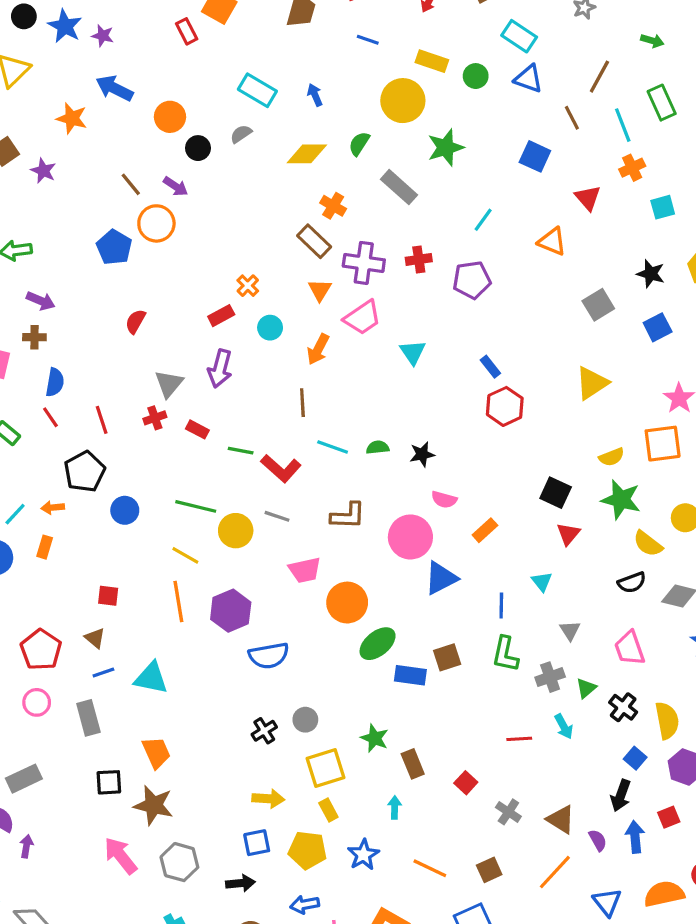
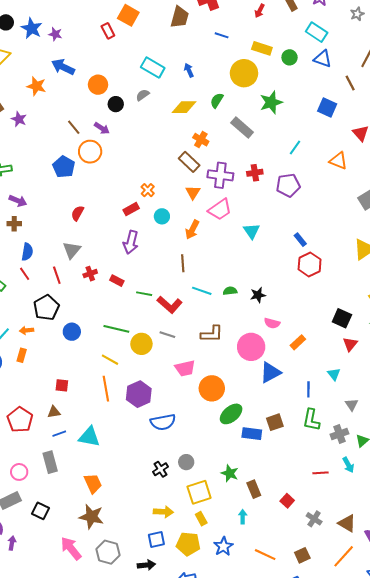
gray triangle: (169, 384) -> (72, 250), moved
brown triangle: (95, 638) -> (54, 412), turned -48
pink circle: (37, 702) -> (19, 472), moved
black square: (109, 782) -> (41, 511), moved, turned 30

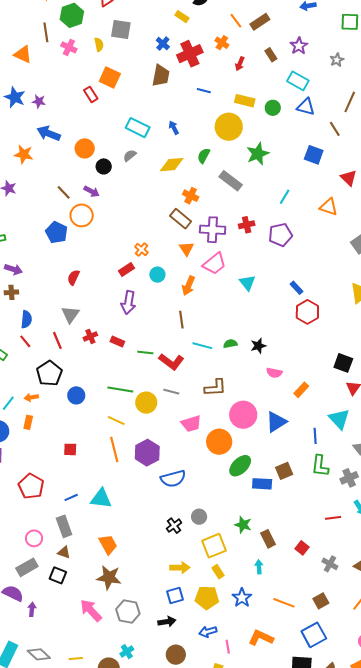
pink circle: (251, 347) -> (243, 415), moved
cyan triangle: (334, 374) -> (339, 419), size x1.6
brown triangle: (54, 412) -> (64, 552), moved, turned 32

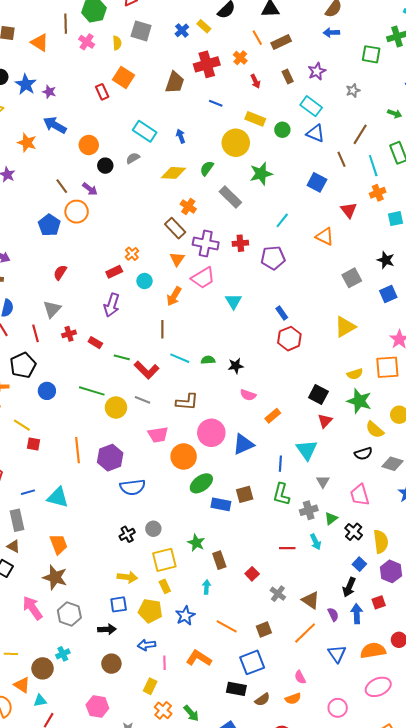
blue cross: (163, 44) -> (182, 30), moved
red arrow: (240, 64) -> (255, 81), turned -56
yellow line: (116, 421) -> (22, 425), moved

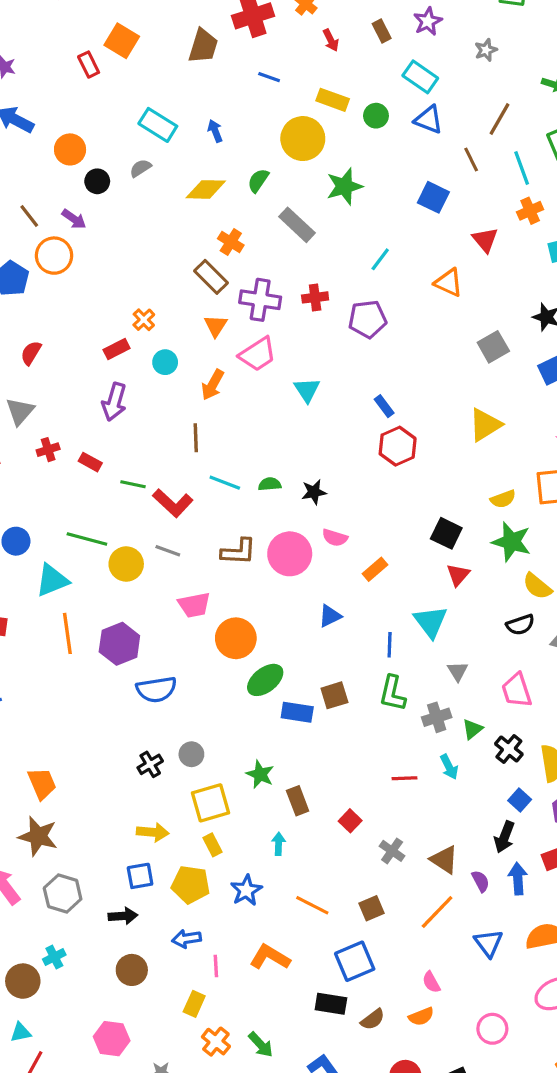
pink circle: (211, 433) -> (290, 554), moved
blue triangle: (243, 444) -> (330, 616), size x0.7
cyan triangle: (58, 497) -> (52, 580), moved, turned -35

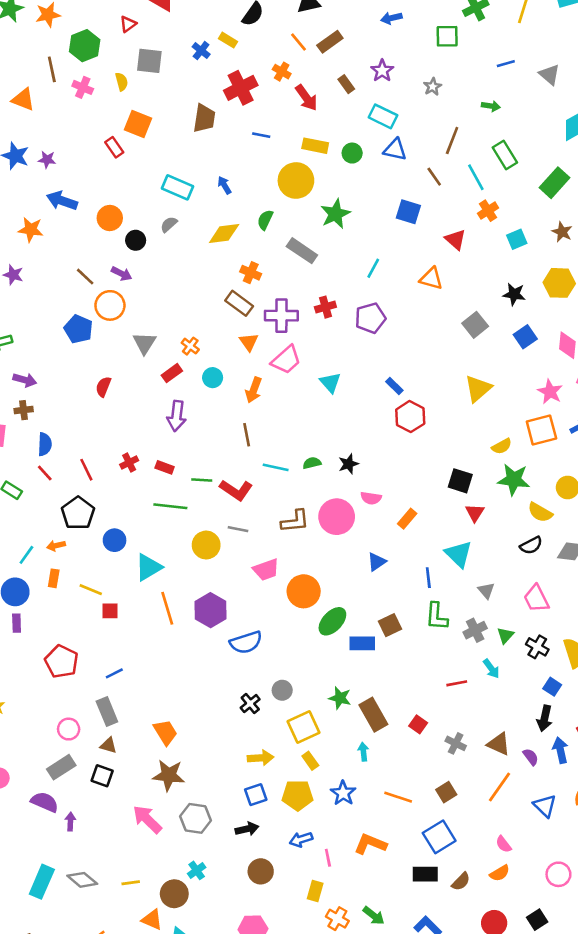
red arrow: (331, 40) -> (306, 98), size x1.5
gray triangle: (20, 411) -> (144, 343), moved
green line: (87, 539) -> (170, 506), moved
brown rectangle: (298, 801) -> (373, 715), size x1.4

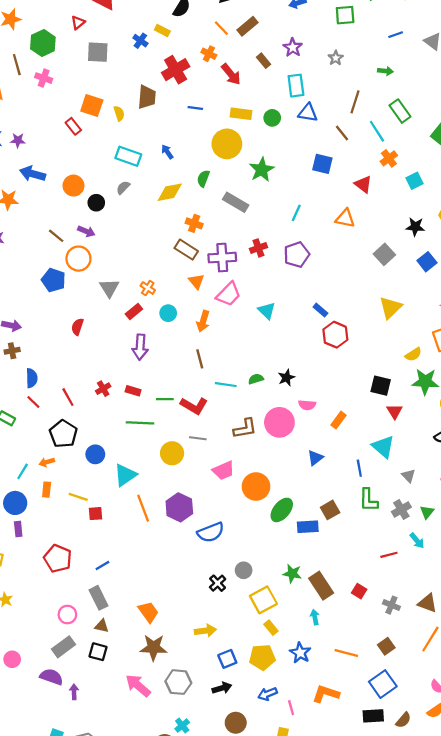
yellow semicircle: (122, 82) -> (119, 113), moved
cyan rectangle: (383, 116) -> (296, 86), turned 60
yellow arrow: (261, 758) -> (205, 631), moved

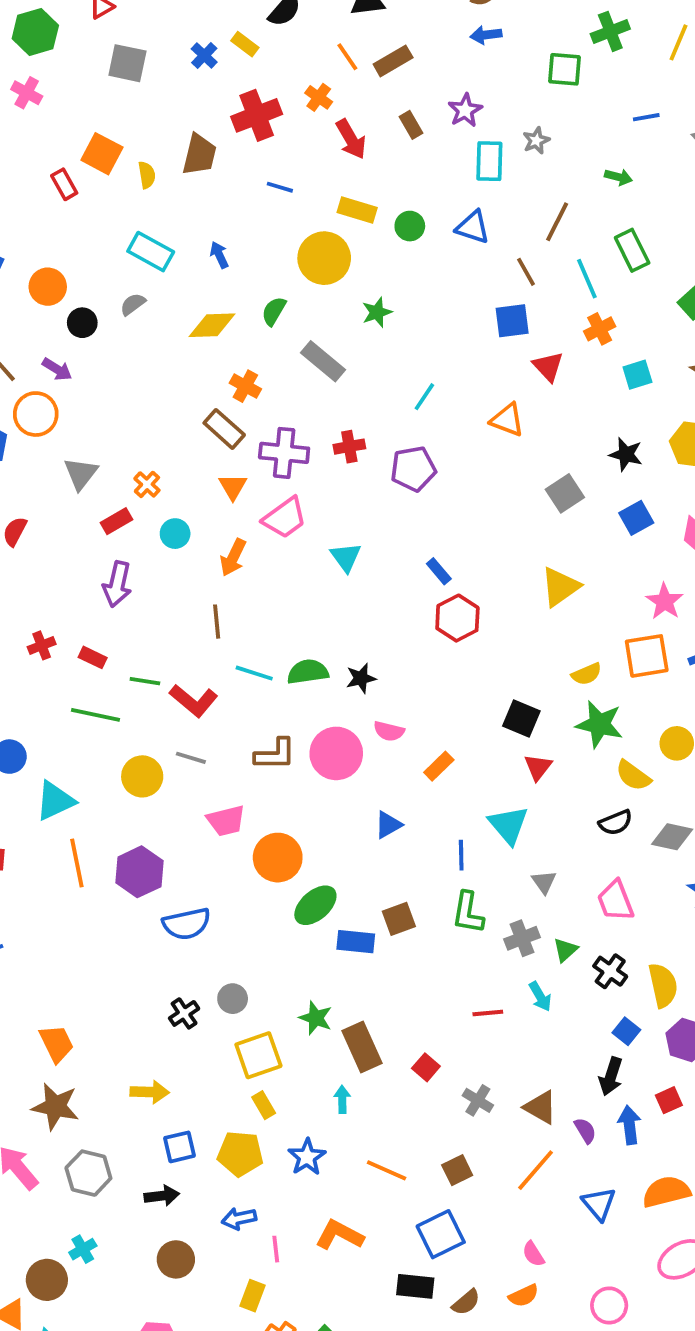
cyan rectangle: (296, 86) -> (489, 161), moved
blue square: (322, 164) -> (512, 321), moved, turned -30
green star: (262, 170) -> (377, 312), size x0.7
green semicircle: (256, 379) -> (308, 672), size x1.5

